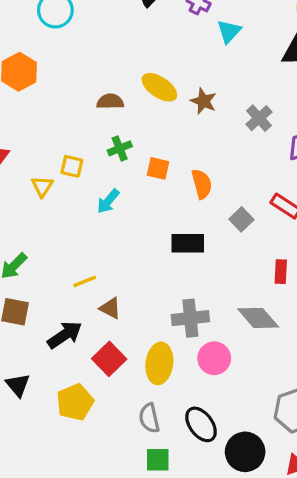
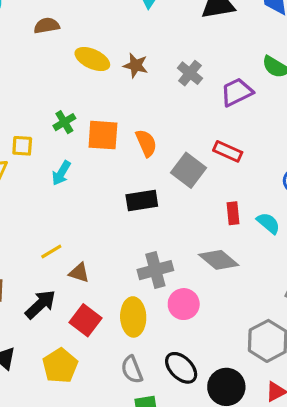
brown semicircle: (110, 102) -> (47, 26), moved
orange square: (158, 168) -> (103, 135), size x1.5
gray square: (241, 219) -> (189, 170), size x1.5

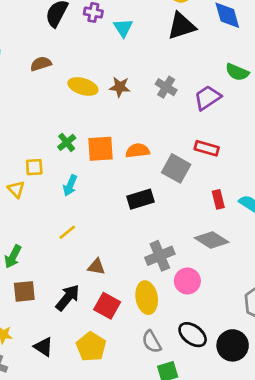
orange semicircle: (146, 143) -> (138, 151), turned -65
yellow line: (51, 251) -> (67, 232), moved

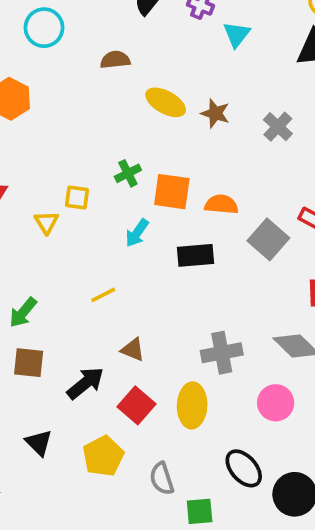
cyan arrow: (70, 185) -> (137, 233), moved
black rectangle: (141, 199) -> (195, 255), moved
pink circle: (187, 281) -> (276, 403), moved
gray semicircle: (152, 342) -> (162, 479), moved

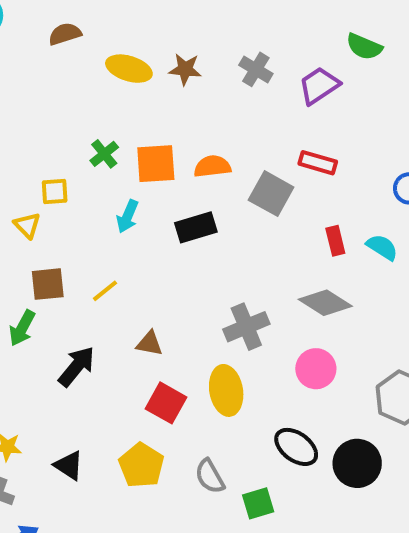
brown square: (29, 363) -> (48, 284), moved
black arrow: (85, 383) -> (77, 366), moved

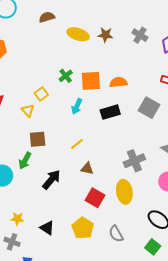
yellow square: (55, 192) -> (41, 94), turned -32
gray square: (271, 194) -> (149, 108), moved
yellow line: (105, 291) -> (77, 144), moved
green square: (258, 503) -> (153, 247), moved, turned -35

